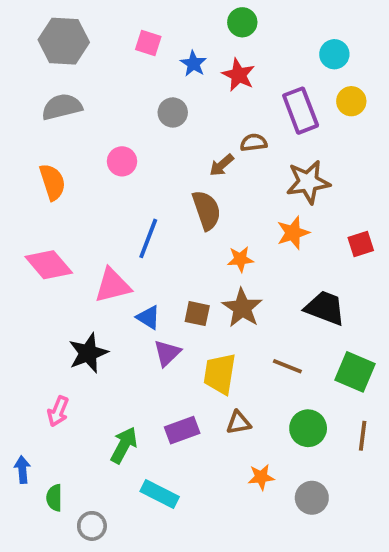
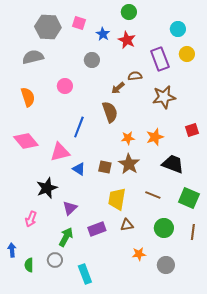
gray hexagon: (64, 41) -> (48, 27), moved
orange star: (293, 233) -> (155, 137), moved
purple triangle: (167, 353) -> (70, 208), moved
cyan rectangle: (160, 494) -> (85, 274), moved, turned 42
gray circle: (92, 526) -> (55, 260), moved

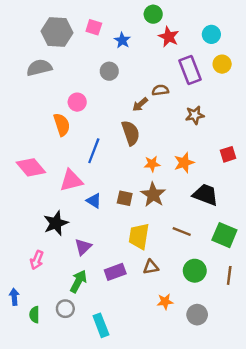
red star: (127, 40) -> (169, 37), moved
orange semicircle: (28, 97) -> (62, 125), moved
brown star: (164, 97) -> (195, 115), size x0.7

